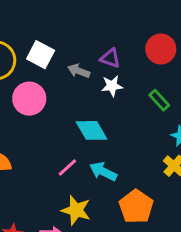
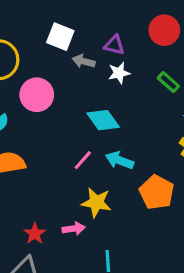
white square: (41, 55) -> (60, 37), moved

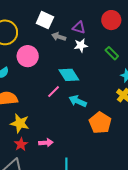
pink line: (83, 160) -> (54, 92), moved
yellow star: (96, 202) -> (20, 123), moved

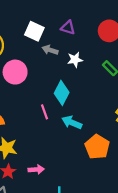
purple triangle: (79, 28) -> (68, 28), moved
cyan diamond: (69, 75) -> (62, 93), turned 60
pink line: (54, 92) -> (45, 112), turned -64

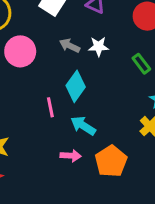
gray arrow: (50, 50) -> (70, 46), moved
pink arrow: (36, 170) -> (71, 156), moved

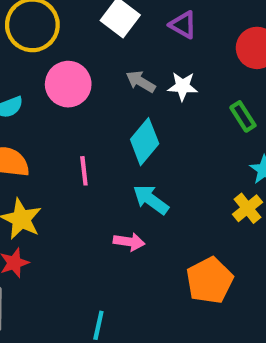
pink line: (50, 107) -> (84, 171), moved
orange pentagon: (111, 161) -> (210, 280), moved

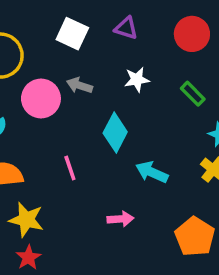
gray arrow: (141, 82) -> (79, 85), moved
cyan arrow: (151, 200) -> (152, 172), moved

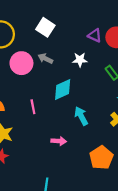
purple triangle: (126, 28) -> (95, 35), moved
cyan diamond: (115, 133) -> (63, 89), turned 30
cyan arrow: (152, 172) -> (81, 116), turned 30

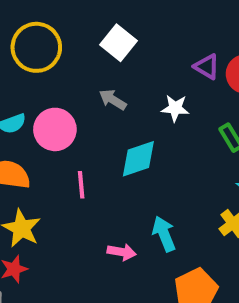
pink circle: (21, 63) -> (55, 129), moved
cyan arrow: (81, 116) -> (164, 234), moved

